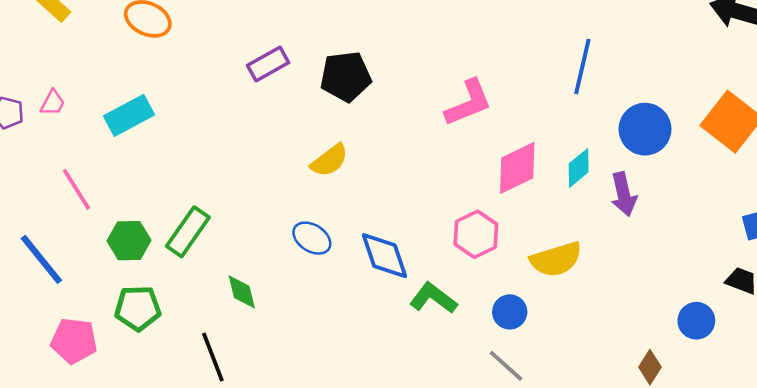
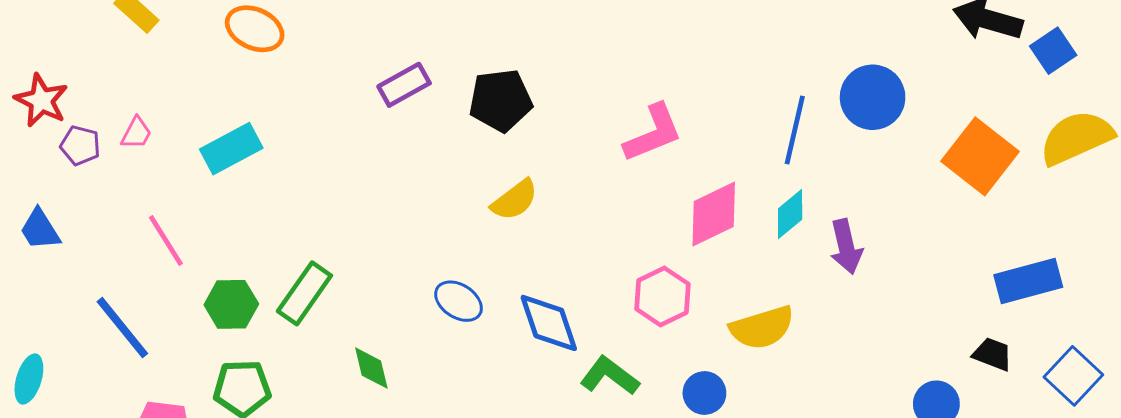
blue line: (582, 67) -> (795, 130), moved
blue circle: (645, 129) -> (873, 97), moved
yellow semicircle: (329, 160) -> (515, 200), moved

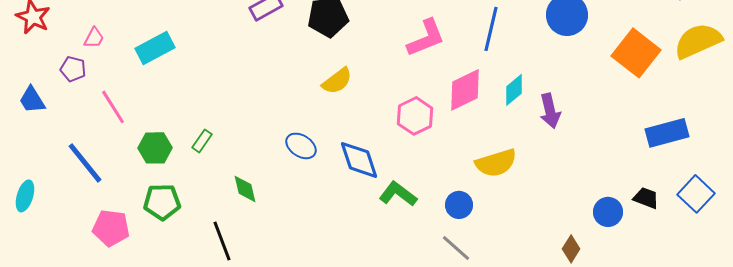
blue line: (795, 130) -> (491, 29), moved
purple pentagon: (80, 146) -> (73, 69), moved
green rectangle: (304, 293) -> (202, 141), size x0.6
pink hexagon: (662, 296) -> (415, 116), moved
black trapezoid: (992, 354) -> (646, 198), moved

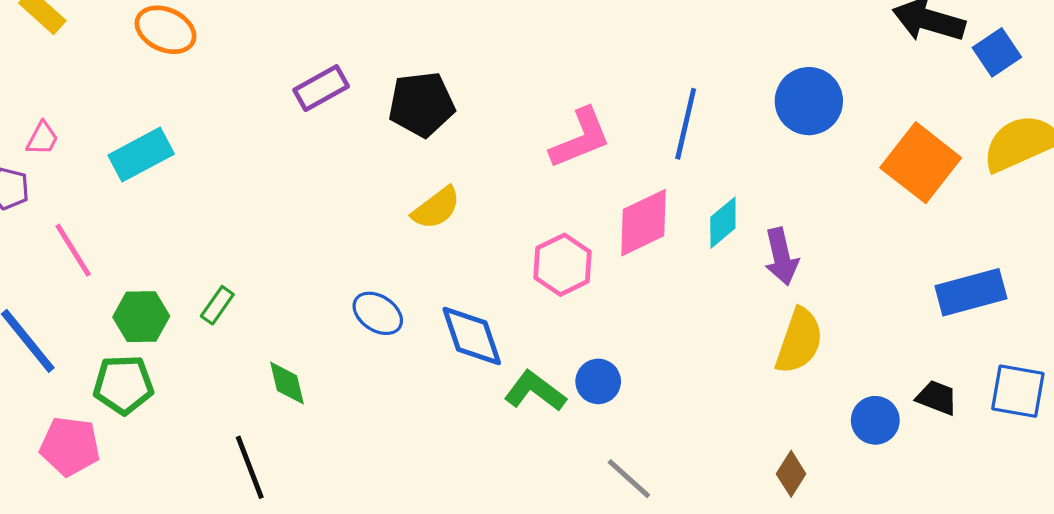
yellow semicircle: (496, 163) -> (799, 341), moved, turned -54
blue square: (696, 194) -> (1018, 391), turned -33
green pentagon: (162, 202) -> (123, 385), moved
blue circle: (459, 205) -> (598, 381), moved
brown diamond: (571, 249) -> (791, 474), moved

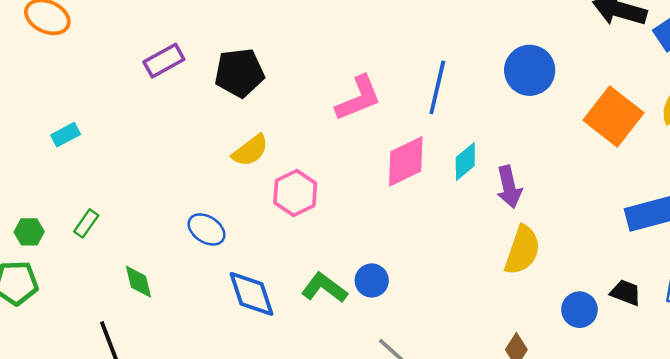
cyan rectangle: (141, 155) -> (66, 135), moved, size x0.6
pink hexagon: (563, 265) -> (295, 193), moved
green hexagon: (141, 317) -> (29, 232), size x0.7
blue diamond: (472, 336) -> (251, 294), moved

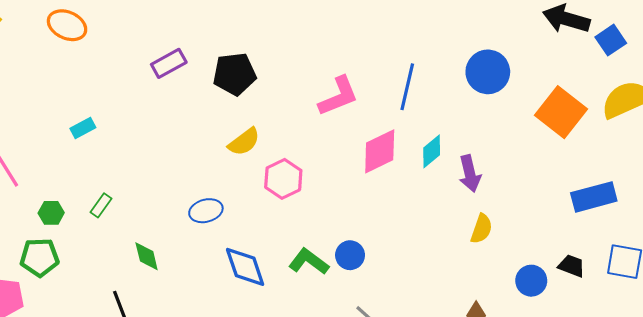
blue ellipse: (207, 229) -> (206, 211), turned -48
yellow semicircle: (522, 250) -> (481, 229), size x0.7

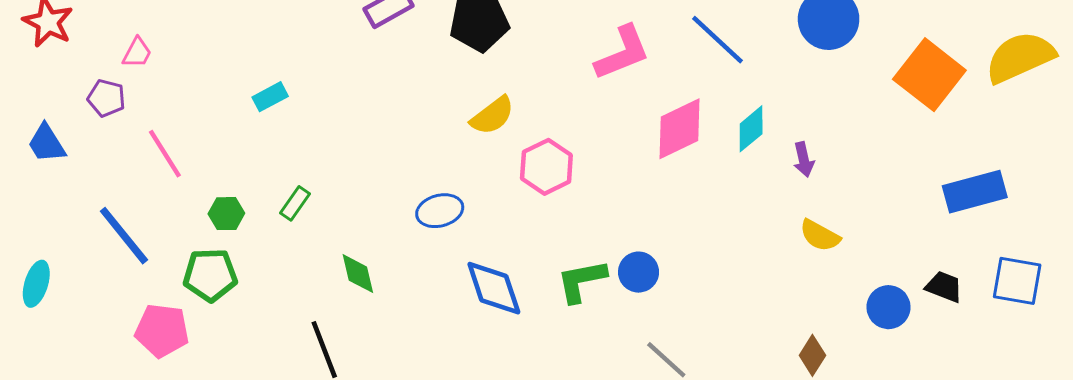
blue line: (407, 87) -> (717, 40), turned -60
purple arrow: (470, 174) -> (804, 159), size x0.7
yellow semicircle: (481, 229) -> (820, 236), turned 100
green L-shape: (309, 262) -> (582, 281), turned -48

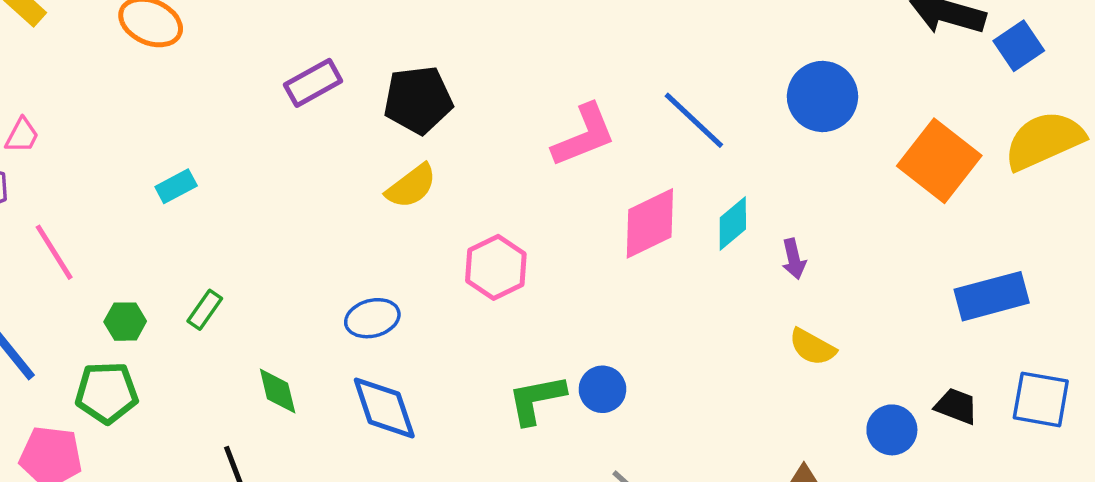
yellow semicircle: (492, 116) -> (411, 186), moved
blue diamond: (494, 288) -> (384, 408), moved

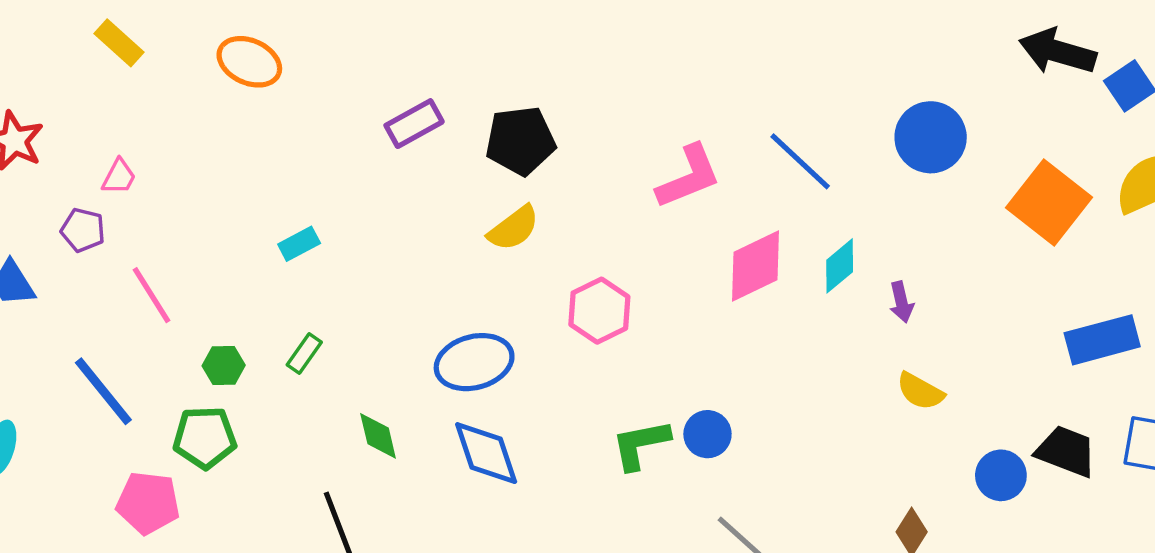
cyan rectangle: (176, 186) -> (299, 244), moved
blue ellipse: (372, 318) -> (474, 362), size x1.4
black trapezoid: (956, 406) -> (1066, 451), size x1.4

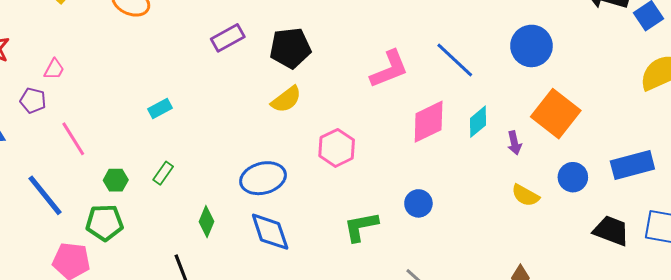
orange square: (1049, 202) -> (556, 114), moved
blue circle: (707, 434) -> (418, 203), moved
green diamond: (378, 436) -> (206, 222), turned 36
blue circle: (1001, 475) -> (573, 177), moved

